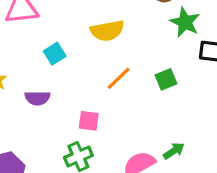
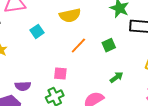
purple semicircle: (37, 98) -> (23, 86), moved
green arrow: (174, 151) -> (117, 77), moved

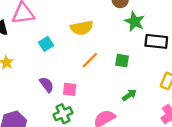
green square: (109, 45) -> (122, 61), turned 32
purple semicircle: (23, 86) -> (47, 85), moved, turned -126

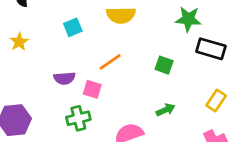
green star: (135, 22) -> (188, 19), turned -30
orange line: (90, 60) -> (110, 62), moved
purple semicircle: (47, 85) -> (64, 78), turned 112

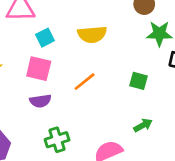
cyan square: (73, 27) -> (45, 38), moved
pink square: (92, 89) -> (39, 69), moved, size x1.4

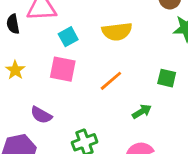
purple semicircle: (40, 101) -> (41, 115), moved, turned 40
green arrow: (143, 125) -> (142, 111), moved

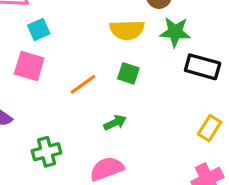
yellow semicircle: (117, 32) -> (127, 30), moved
green square: (167, 78) -> (128, 73), moved

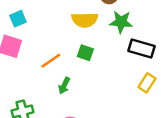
green arrow: (115, 123) -> (64, 86), moved, turned 140
yellow rectangle: (210, 128) -> (147, 83), moved

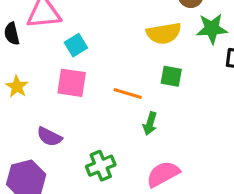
orange line: (51, 61) -> (128, 93), turned 60

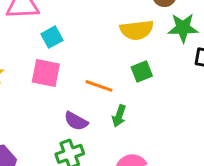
green square: (171, 76) -> (142, 72), turned -35
purple semicircle: (49, 137) -> (76, 121), moved

